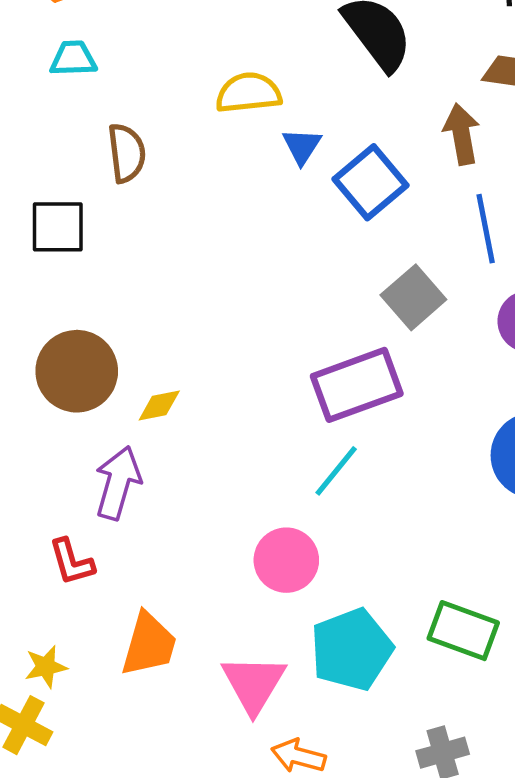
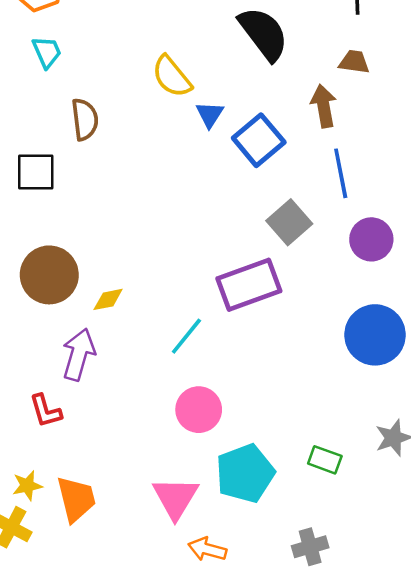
cyan trapezoid: (73, 59) -> (47, 52), turned 68
yellow semicircle: (249, 93) -> (172, 77), turned -123
cyan line: (336, 471) -> (186, 336), moved
green rectangle: (463, 631) -> (325, 460), size x0.7
orange trapezoid: (149, 644) -> (76, 499), moved, turned -30

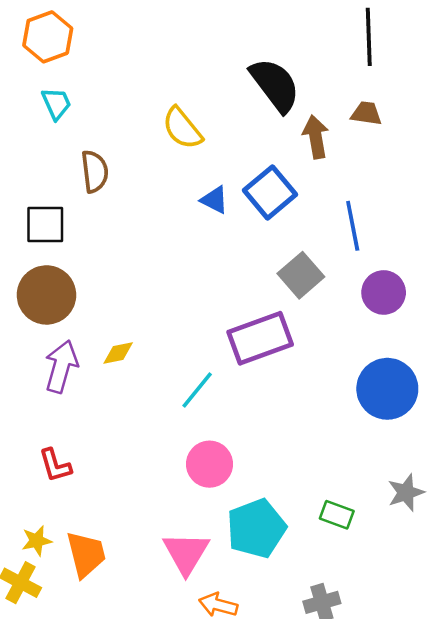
brown arrow: (324, 106) -> (316, 137), moved
blue triangle: (210, 114) -> (214, 200), moved, turned -36
brown circle: (49, 275) -> (46, 295), moved
purple arrow: (79, 355) -> (61, 367), moved

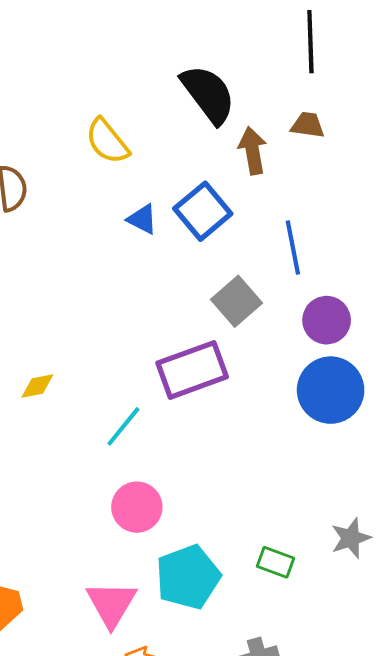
blue circle: (387, 389) -> (331, 390), moved

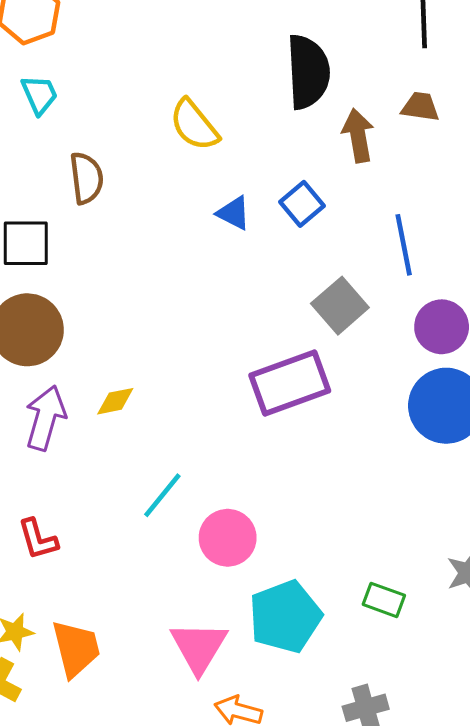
black semicircle: (208, 94) -> (308, 72), turned 34
blue square: (203, 211) -> (302, 204), size x0.7
cyan line: (123, 426) -> (162, 495), moved

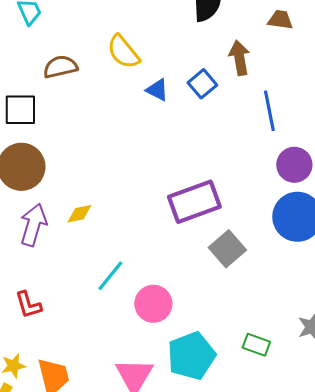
yellow semicircle: (194, 125) -> (123, 52), moved
brown arrow: (358, 136) -> (239, 58), moved
brown semicircle: (86, 178) -> (60, 67), turned -96
gray square: (340, 306) -> (227, 249), moved

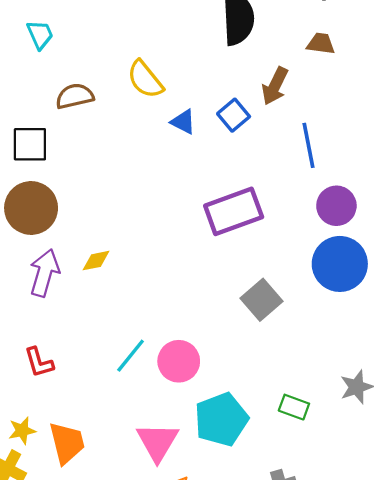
brown arrow: (239, 58) -> (275, 86), turned -144
purple rectangle: (194, 202) -> (234, 211), moved
cyan line: (110, 276) -> (131, 356), moved

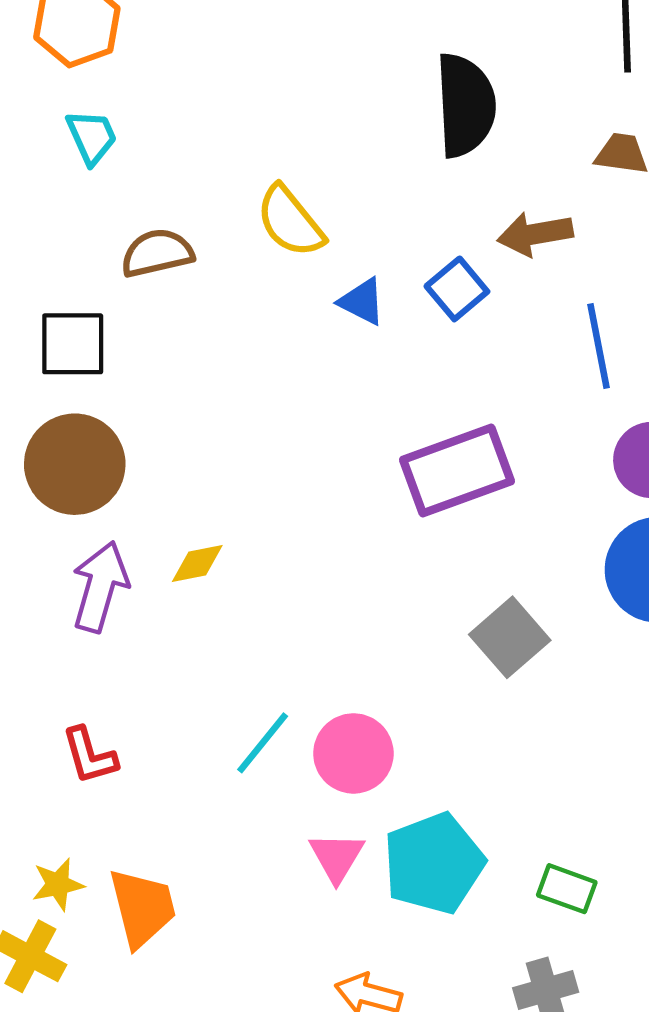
brown arrow: (275, 86) -> (535, 234), turned 54
green rectangle: (294, 407) -> (567, 889), moved
pink triangle: (157, 442) -> (337, 857), moved, size x0.7

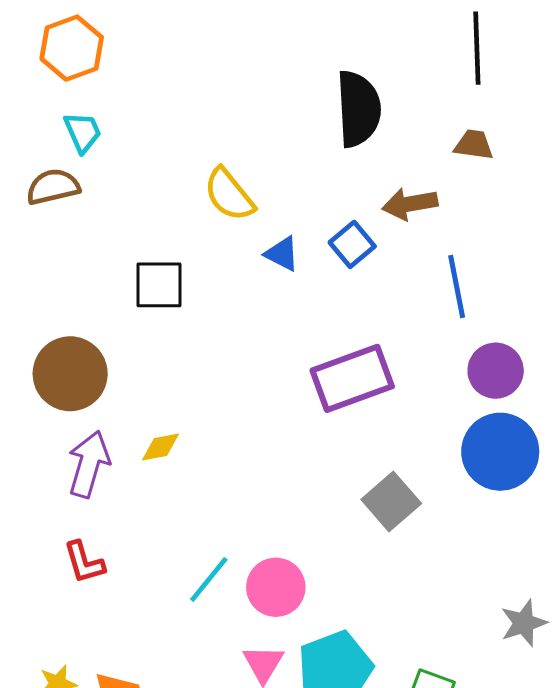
brown semicircle: (157, 253) -> (53, 187), moved
black square: (73, 344) -> (159, 285), moved
red L-shape: (90, 756) -> (84, 562), moved

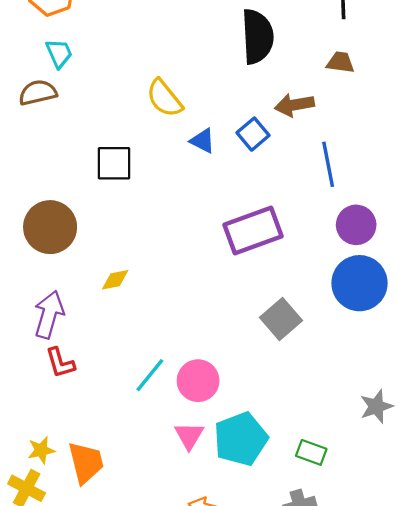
purple arrow: (89, 464) -> (49, 315), moved

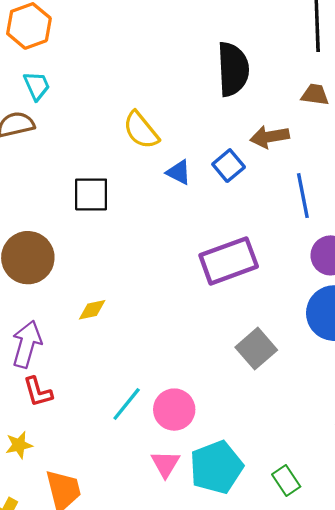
yellow star: (41, 450) -> (19, 445), moved
green rectangle: (311, 452) -> (286, 481), turned 36

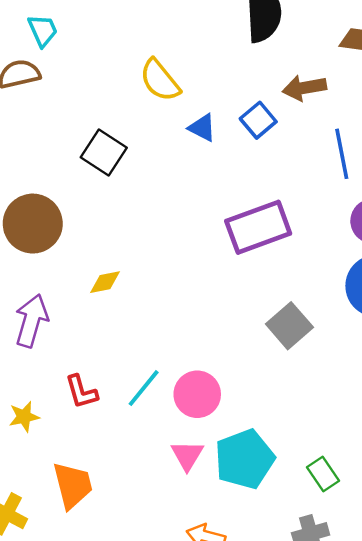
black square: (91, 194) -> (104, 153), turned 33
red L-shape: (38, 392) -> (81, 392), moved
yellow star: (19, 445) -> (24, 417), moved

